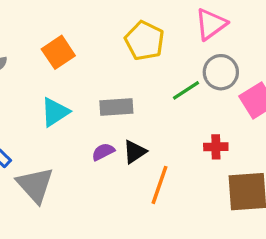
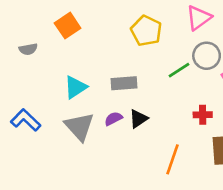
orange square: (58, 52) -> (68, 26), moved
gray triangle: (35, 185) -> (79, 127), moved
orange line: (159, 185) -> (172, 159), moved

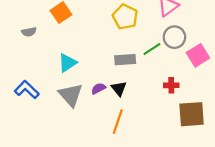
gray rectangle: (124, 83) -> (125, 60), moved
black triangle: (138, 119) -> (119, 89), turned -35
orange line: (172, 159) -> (118, 122), moved

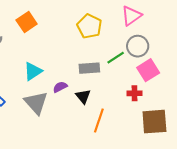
pink square: (198, 55) -> (148, 70), moved
purple semicircle: (98, 89) -> (60, 87), moved
orange line: (118, 122) -> (99, 121), moved

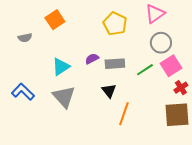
green line: (116, 58) -> (145, 70), moved
purple semicircle: (60, 87) -> (92, 59), moved
red cross: (135, 93) -> (181, 88), moved, turned -32

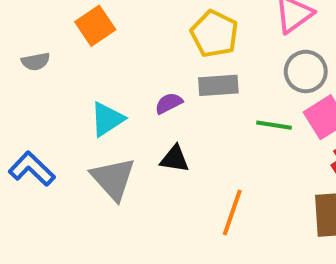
gray rectangle: (115, 64) -> (218, 85), moved
green line: (145, 70) -> (274, 125), turned 42
black triangle: (109, 91) -> (175, 159), moved, turned -42

